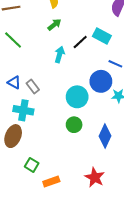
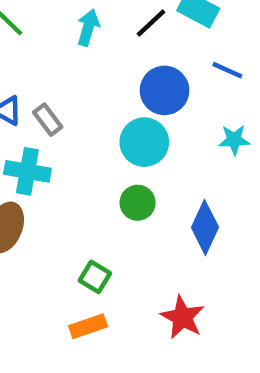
cyan arrow: (60, 55) -> (88, 28), moved
blue circle: (101, 81) -> (165, 90), moved
green square: (32, 165) -> (95, 277), moved

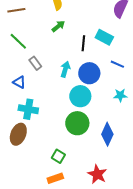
black line: (151, 23) -> (83, 43), turned -42
cyan arrow: (88, 28) -> (65, 69), moved
gray rectangle: (48, 120) -> (35, 63), moved
green circle: (138, 203) -> (77, 123), size x1.5

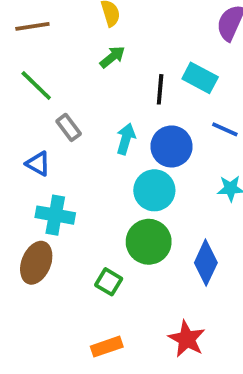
green square: (58, 156) -> (109, 282), moved

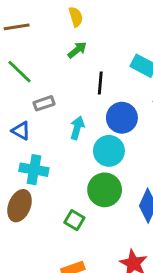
black line: (160, 89) -> (100, 83), moved
gray rectangle: (69, 127) -> (44, 103), turned -72
cyan arrow: (126, 139) -> (77, 128), moved

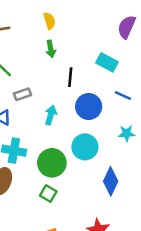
green arrow: (77, 50) -> (51, 49), turned 119
cyan circle: (109, 151) -> (85, 147), moved
green circle: (105, 190) -> (52, 163), moved

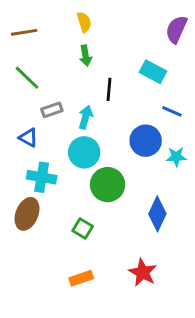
blue circle: (89, 107) -> (146, 141), moved
cyan arrow: (51, 115) -> (86, 117), moved
cyan circle: (85, 147) -> (84, 152), moved
green circle: (52, 163) -> (108, 185), moved

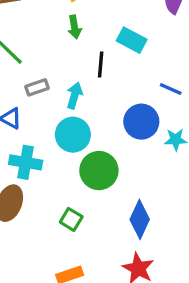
cyan rectangle: (153, 72) -> (132, 40), moved
blue diamond: (157, 214) -> (140, 219), moved

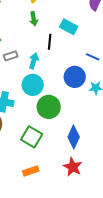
green square: (71, 219) -> (32, 137), size x1.5

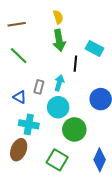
green arrow: (34, 19) -> (59, 40), size x1.5
gray rectangle: (11, 56) -> (39, 87), moved, turned -56

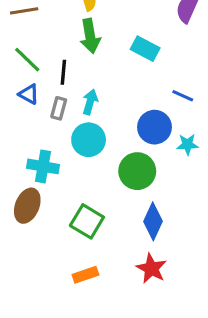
black line: (75, 64) -> (63, 72), moved
blue triangle: (20, 97) -> (29, 94), moved
green circle: (74, 129) -> (137, 171), moved

